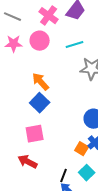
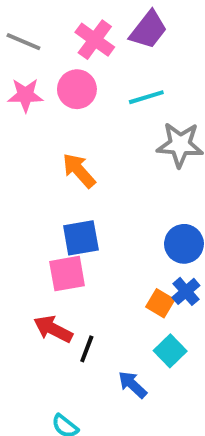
blue square: (40, 103) -> (81, 238), moved, turned 36
black line: (64, 176) -> (87, 349), moved

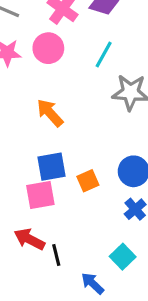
cyan line: (146, 97) -> (104, 54), turned -44
orange square: (160, 303) -> (88, 181), moved, turned 35
black line: (87, 349) -> (56, 255), turned -35

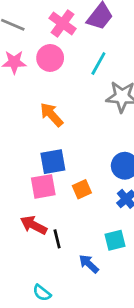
orange square: (88, 181) -> (82, 189), moved
cyan square: (123, 257) -> (115, 240), turned 30

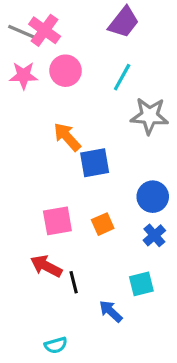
pink cross: (63, 23) -> (45, 30), moved
blue square: (53, 162) -> (95, 163), moved
cyan semicircle: (42, 293) -> (56, 345), turned -54

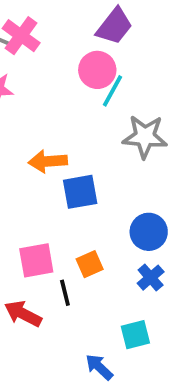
pink circle: (66, 71) -> (97, 70), moved
orange arrow: (67, 137) -> (48, 161), turned -52
black line: (74, 282) -> (65, 293), moved

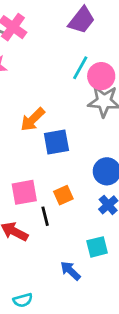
pink circle: (97, 70) -> (101, 76), moved
orange arrow: (48, 161) -> (33, 120), turned -40

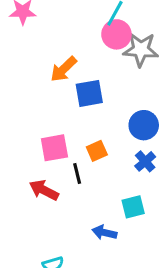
pink circle: (101, 76) -> (116, 34), moved
blue arrow: (70, 271) -> (104, 233), turned -30

